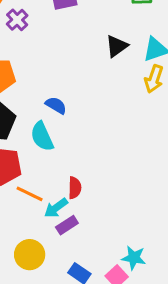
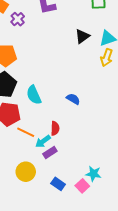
blue semicircle: (56, 105) -> (73, 99), moved

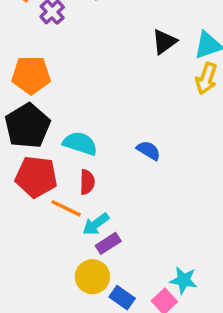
cyan semicircle: (34, 95) -> (80, 143), turned 132
red semicircle: (55, 128) -> (87, 182), moved
yellow circle: (26, 172) -> (92, 277), moved

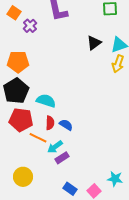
blue semicircle: (149, 150) -> (66, 125), moved
yellow circle: (92, 277) -> (23, 177), moved
cyan star: (184, 280) -> (115, 179), moved

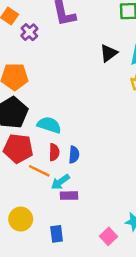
blue semicircle: (66, 125) -> (74, 155), turned 64
purple rectangle: (62, 158) -> (69, 196), turned 32
blue rectangle: (70, 189) -> (57, 234), moved, turned 48

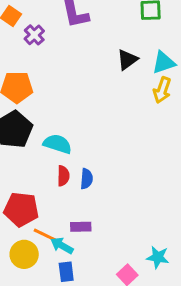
red pentagon: (18, 148) -> (21, 209), moved
orange line: (39, 171) -> (46, 235), moved
cyan arrow: (60, 182) -> (62, 246), moved, turned 66

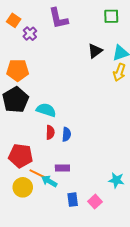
cyan star: (158, 257) -> (116, 180), moved
blue rectangle: (66, 272) -> (73, 200), moved

